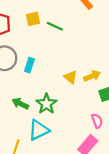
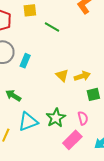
yellow square: (33, 19) -> (30, 10), moved
green star: (46, 104) -> (56, 118), moved

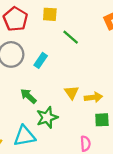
cyan rectangle: (25, 61) -> (41, 60), moved
green arrow: (13, 96) -> (28, 96), moved
green star: (56, 118) -> (47, 117), moved

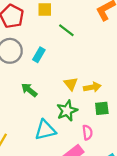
green star: (47, 117) -> (67, 111), moved
cyan triangle: (24, 136) -> (45, 130), moved

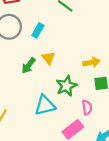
yellow triangle: (71, 84) -> (48, 58), moved
green arrow: (29, 90) -> (29, 66), turned -91

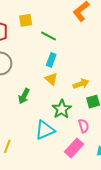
cyan rectangle: (38, 30) -> (51, 60), moved
yellow triangle: (48, 58) -> (51, 79), moved

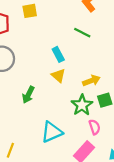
green line: (49, 36) -> (82, 33), moved
cyan rectangle: (51, 60) -> (58, 54), turned -48
green star: (62, 109) -> (82, 105), moved

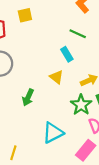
cyan rectangle: (58, 54) -> (67, 54), moved

